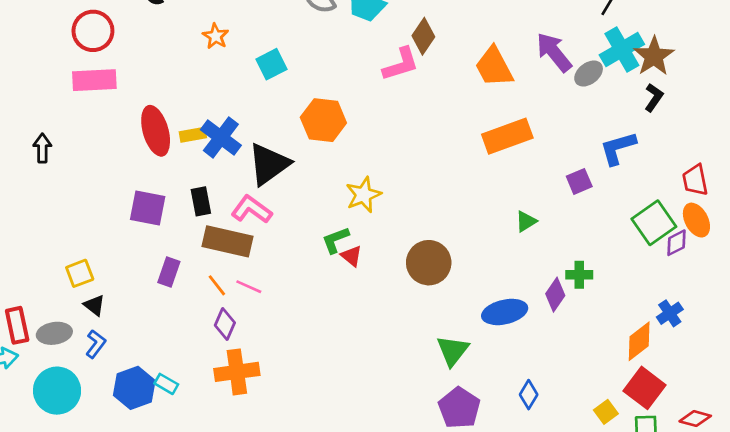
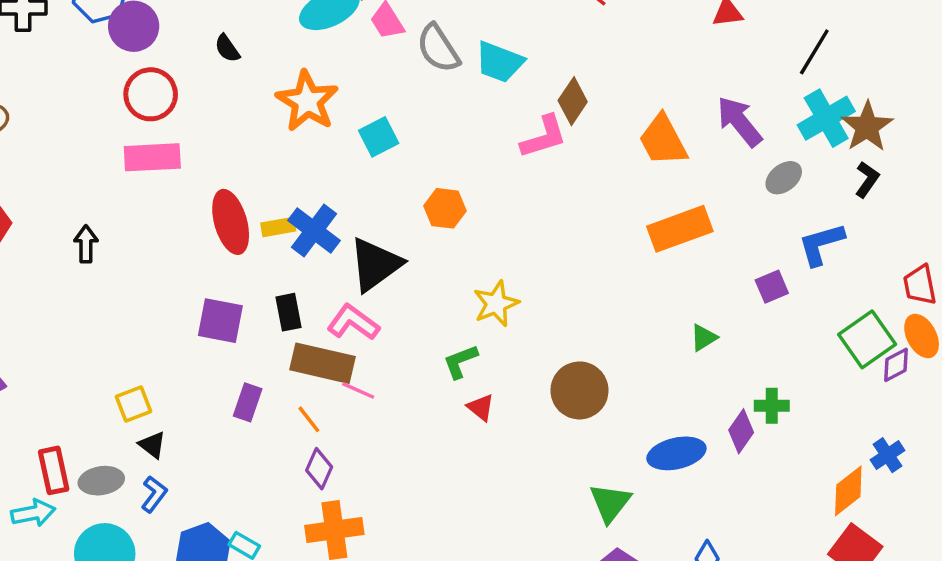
orange star: (216, 36) -> (307, 101), size x1.8
gray ellipse: (589, 74) -> (784, 178), moved
orange hexagon: (323, 120) -> (445, 208), size x0.7
red triangle: (351, 256) -> (481, 407), moved
pink line: (249, 287) -> (358, 390), moved

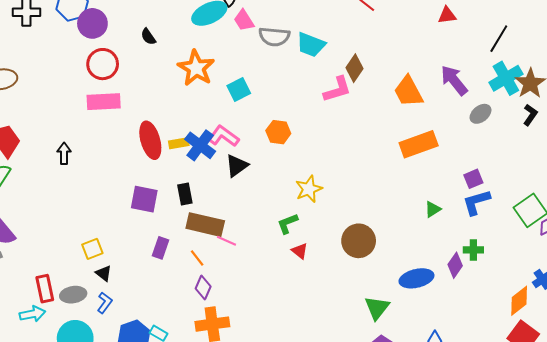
gray semicircle: (438, 48) -> (274, 37), turned -52
blue L-shape: (821, 244) -> (476, 202), moved
black triangle: (375, 265) -> (237, 166), size x0.7
pink L-shape: (353, 322) -> (223, 136), moved

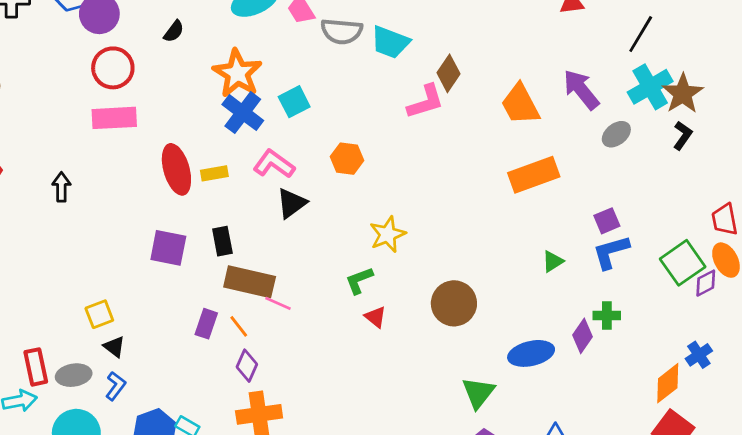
black semicircle: (148, 37) -> (174, 31), turned -108
blue cross: (200, 145) -> (243, 113), moved
purple rectangle: (161, 248) -> (206, 324), moved

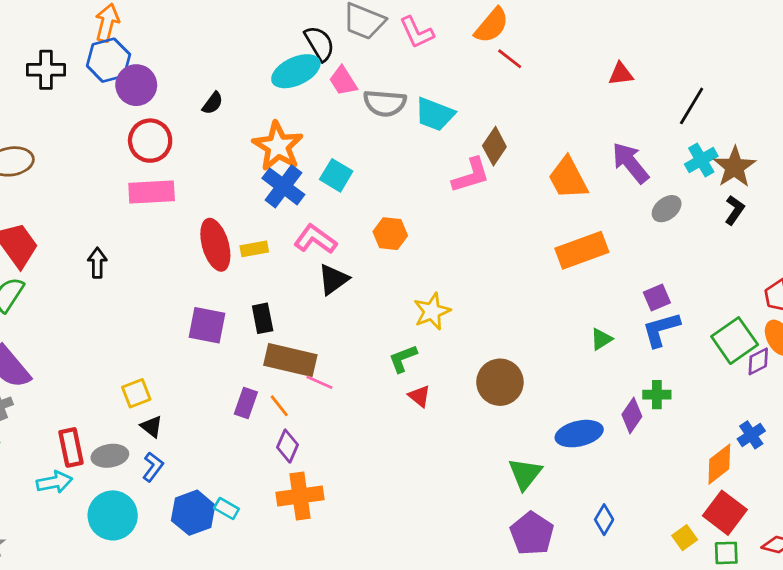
cyan cross: (650, 87) -> (701, 160), size x0.7
cyan square: (294, 102) -> (336, 175), turned -32

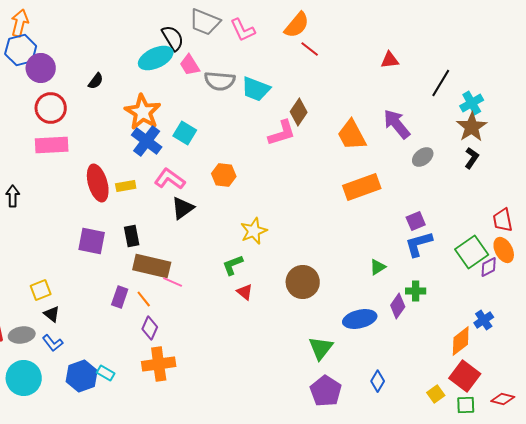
cyan cross: (701, 160) -> (472, 103), moved
green triangle: (601, 339) -> (378, 267), moved
blue L-shape: (153, 467) -> (53, 343), turned 105

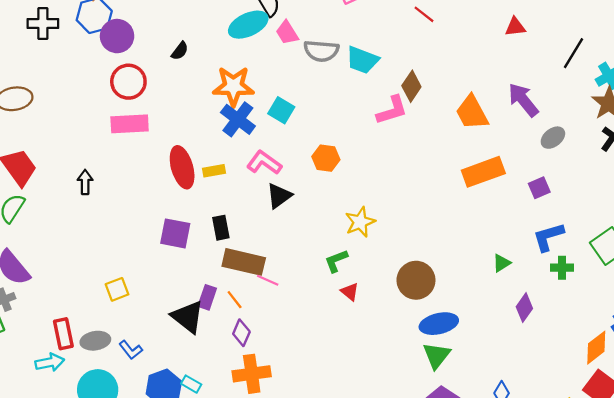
orange star: (143, 112) -> (233, 86), turned -30
purple square: (416, 221) -> (539, 188), moved
green cross: (416, 291) -> (562, 268), moved
black triangle: (52, 314) -> (188, 317), moved, size x1.8
blue ellipse: (360, 319) -> (439, 324), moved

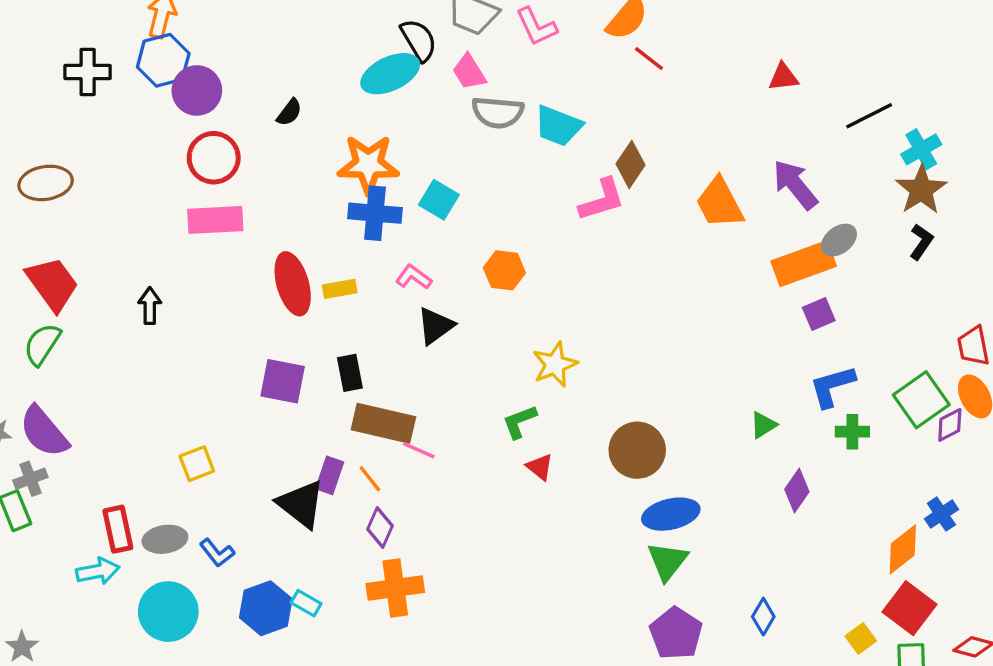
pink trapezoid: (287, 33) -> (469, 72), moved
black line: (573, 53) -> (869, 116), turned 32
blue cross: (238, 119) -> (375, 213), turned -32
pink L-shape: (264, 163) -> (414, 277), size x0.7
orange rectangle: (483, 172) -> (804, 264), moved

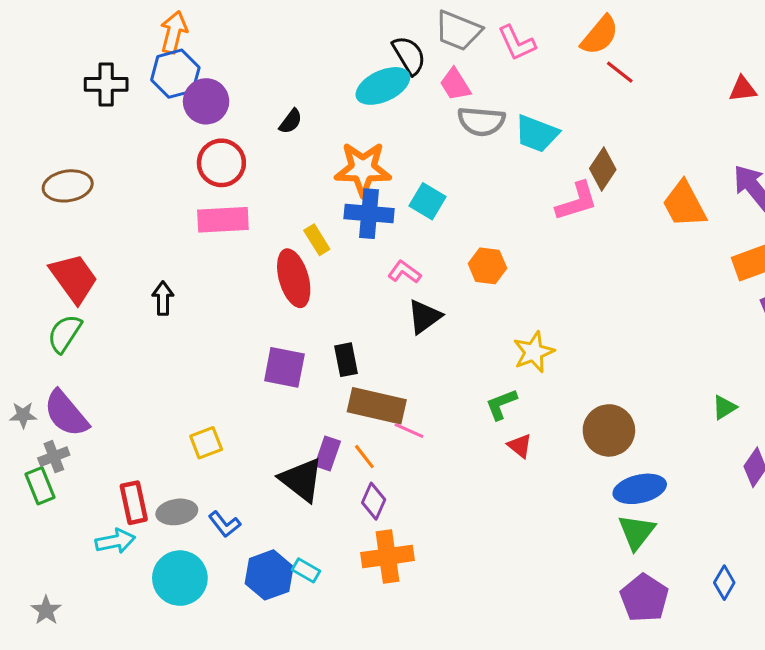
yellow rectangle: (340, 289) -> (317, 240), moved, turned 68

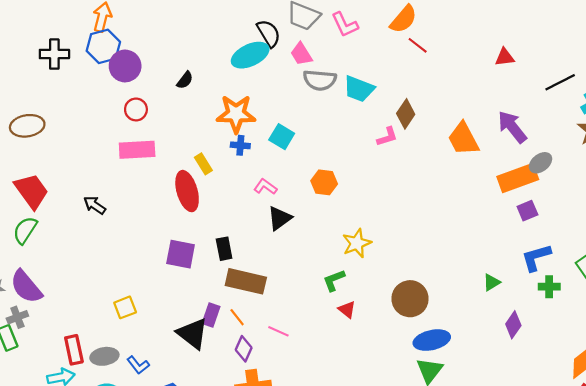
red circle: (221, 163) -> (136, 109), size x0.7
pink L-shape: (577, 201) -> (387, 137), size x0.7
blue cross: (369, 214) -> (240, 145), size x0.6
black arrow: (163, 298) -> (95, 205), turned -55
pink line: (409, 430) -> (278, 331), moved

